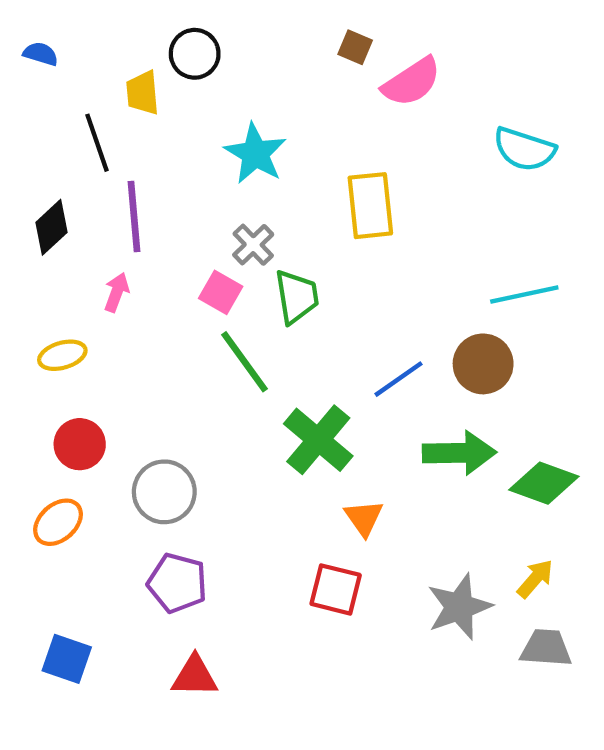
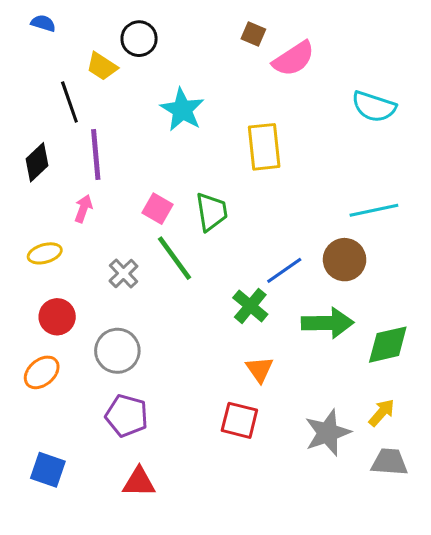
blue semicircle: (41, 54) -> (43, 23), moved
yellow trapezoid: (143, 93) -> (102, 66), turned -52
gray cross: (253, 245) -> (124, 274), moved
green cross: (318, 440) -> (250, 306), moved, size x0.7
green diamond: (544, 483) -> (388, 345), turned -33

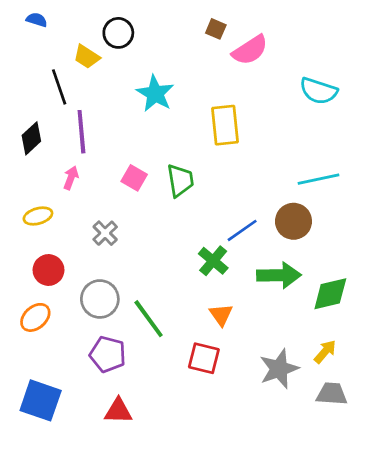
green line: (175, 258) -> (149, 319), moved
blue square: (48, 470) -> (41, 400), size x1.4

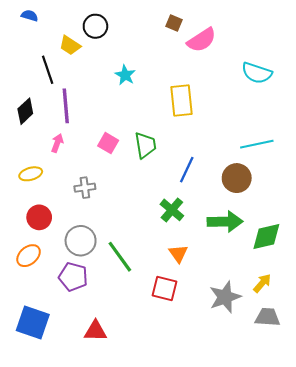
cyan star: (155, 94) -> (125, 75), size x0.7
blue line: (242, 230) -> (187, 170), moved, turned -30
gray cross: (105, 233) -> (85, 188), turned 36
purple pentagon: (108, 354) -> (73, 277), moved

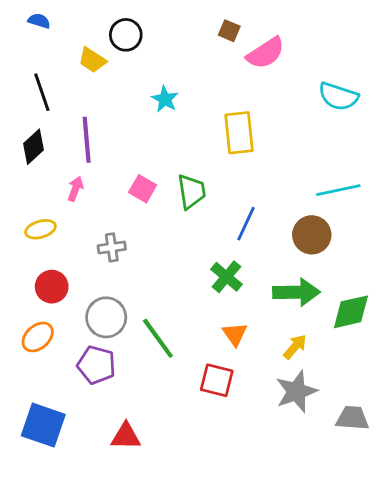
black line: (48, 70) -> (42, 92), moved
yellow arrow: (262, 283) -> (295, 347), moved

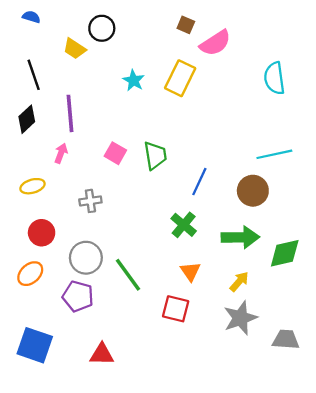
cyan semicircle: (338, 96) -> (274, 78), turned 64
yellow rectangle: (239, 133) -> (180, 78), moved, turned 32

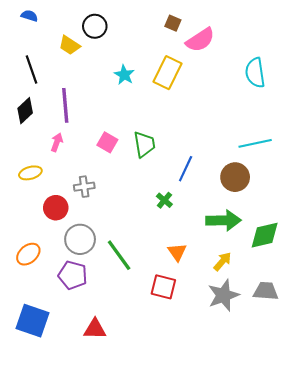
green cross: (184, 225) -> (164, 200), moved, size x0.7
red circle: (42, 233) -> (56, 208), moved
gray trapezoid: (286, 339) -> (266, 291), moved

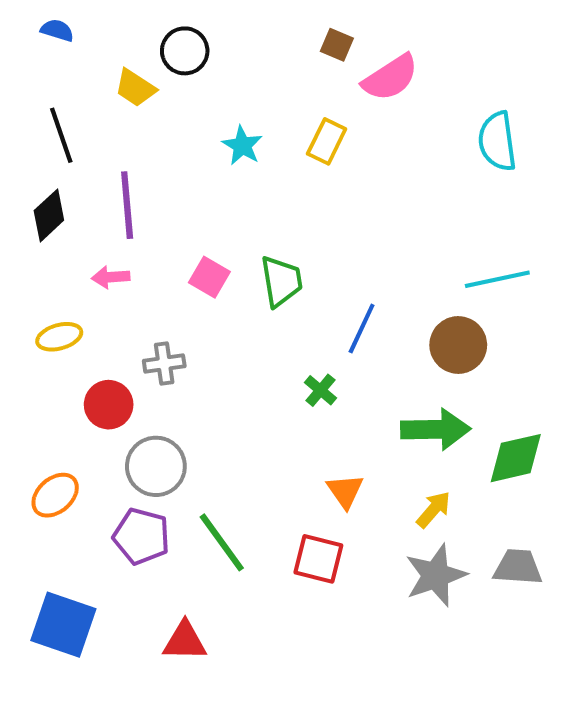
yellow rectangle: (168, 73) -> (327, 141), size x0.7
pink arrow: (57, 142) -> (111, 277), turned -114
green line: (119, 255) -> (222, 542), moved

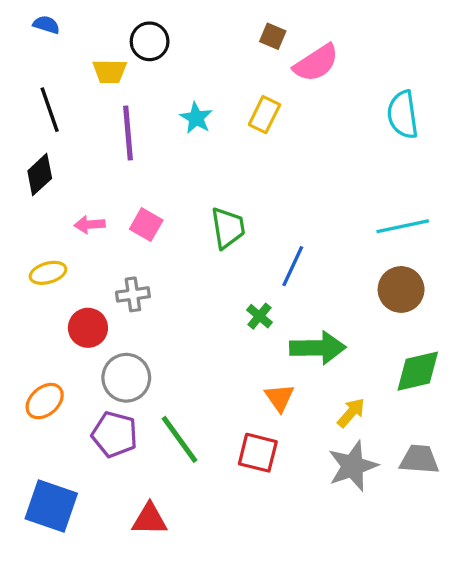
yellow trapezoid: (135, 88) -> (110, 71), turned -32
purple line: (127, 205) -> (128, 133), moved
pink square: (209, 277) -> (146, 225), moved
brown circle: (458, 345) -> (401, 289), moved
green arrow: (436, 429) -> (318, 348), moved

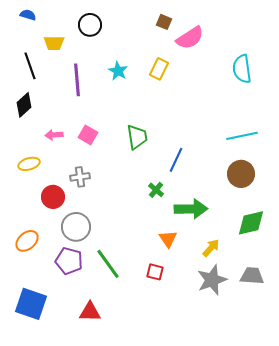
yellow trapezoid: (110, 71) -> (54, 43), moved
red square: (258, 453) -> (155, 272), size x0.7

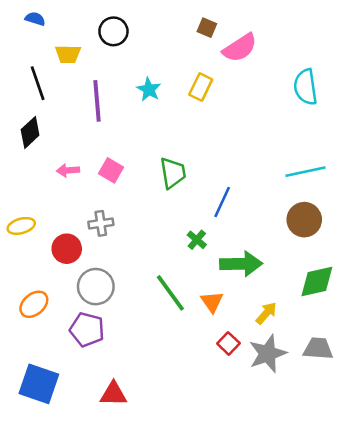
yellow ellipse: (29, 164) -> (21, 226), moved
green line: (108, 264) -> (170, 293), moved
red square: (155, 272) -> (228, 343), moved, turned 30

